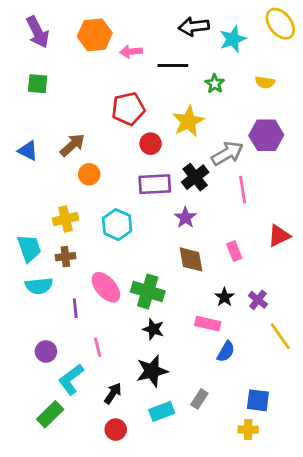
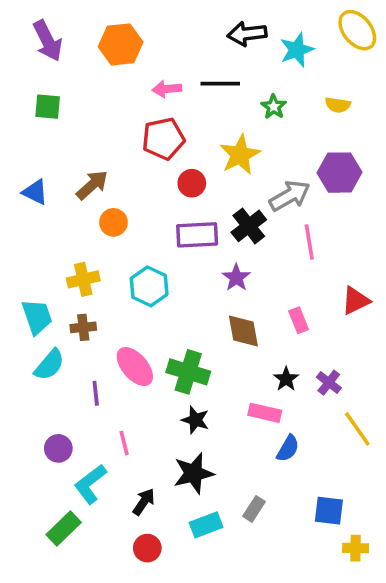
pink arrow: (131, 52) -> (167, 89), moved
cyan semicircle: (39, 286) -> (49, 365), turned -44
yellow cross: (248, 430) -> (356, 548), moved

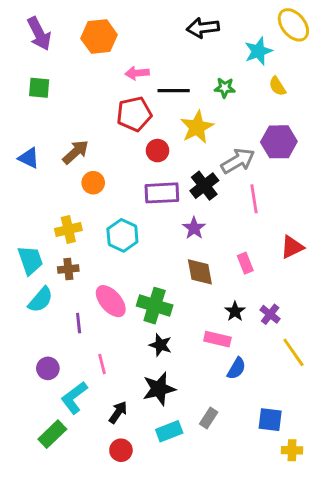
cyan star: (297, 50) -> (258, 51), moved
black line: (220, 84) -> (174, 91), moved
yellow semicircle: (338, 105) -> (277, 86), turned 48
green star: (274, 107) -> (225, 88), turned -30

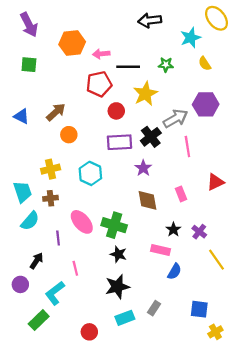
orange hexagon: (99, 37) -> (72, 43), moved
purple circle: (48, 368) -> (20, 284), moved
black arrow: (118, 412) -> (37, 261), moved
yellow cross: (292, 450) -> (215, 332), turned -32

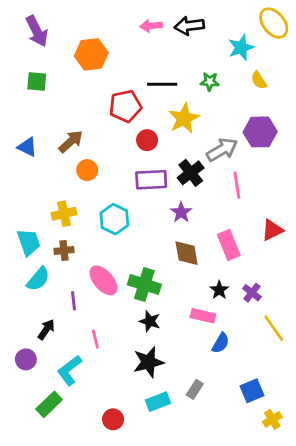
pink arrow: (101, 54) -> (151, 26), moved
pink rectangle: (181, 194) -> (229, 245), size x1.5
blue square: (199, 309) -> (252, 391), turned -30

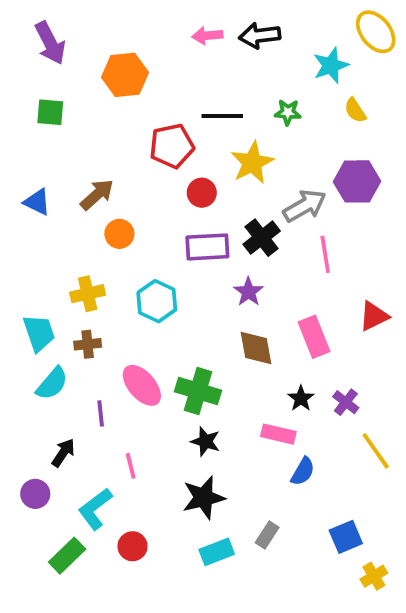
red circle: (113, 419) -> (133, 546), moved

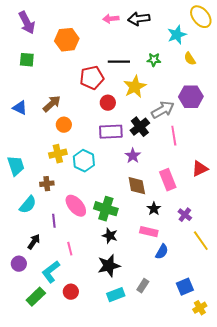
yellow cross: (88, 294) -> (58, 154), moved
cyan trapezoid: (39, 333) -> (16, 166), moved
black star: (301, 398) -> (154, 209), moved

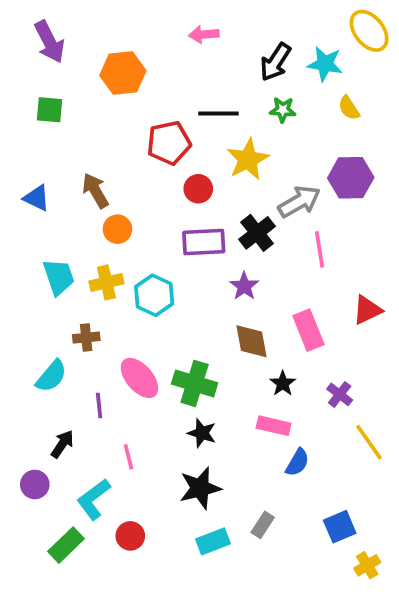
black arrow: (139, 19) -> (275, 62), moved, turned -50
cyan star: (177, 35) -> (325, 64), turned 30
brown arrow: (52, 104) -> (95, 191), turned -78
cyan trapezoid: (16, 166) -> (59, 277), moved

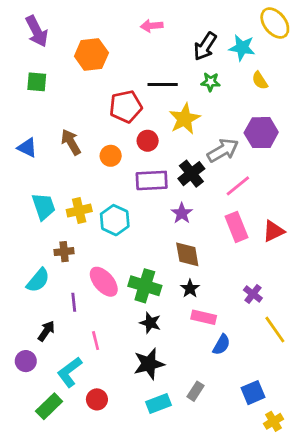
orange circle: (117, 229) -> (111, 156), moved
pink line: (319, 249) -> (238, 186), turned 60
pink rectangle: (308, 330) -> (237, 227), moved
black star: (283, 383) -> (190, 289), moved

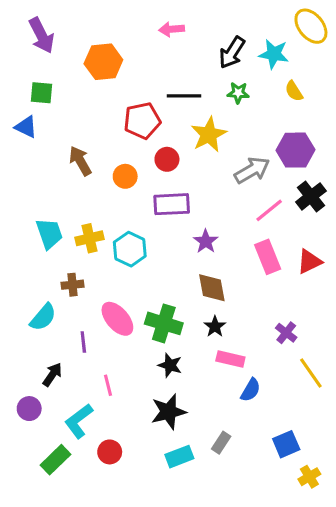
blue triangle: (27, 148) -> (26, 127), moved
black cross: (191, 174) -> (311, 196), moved

